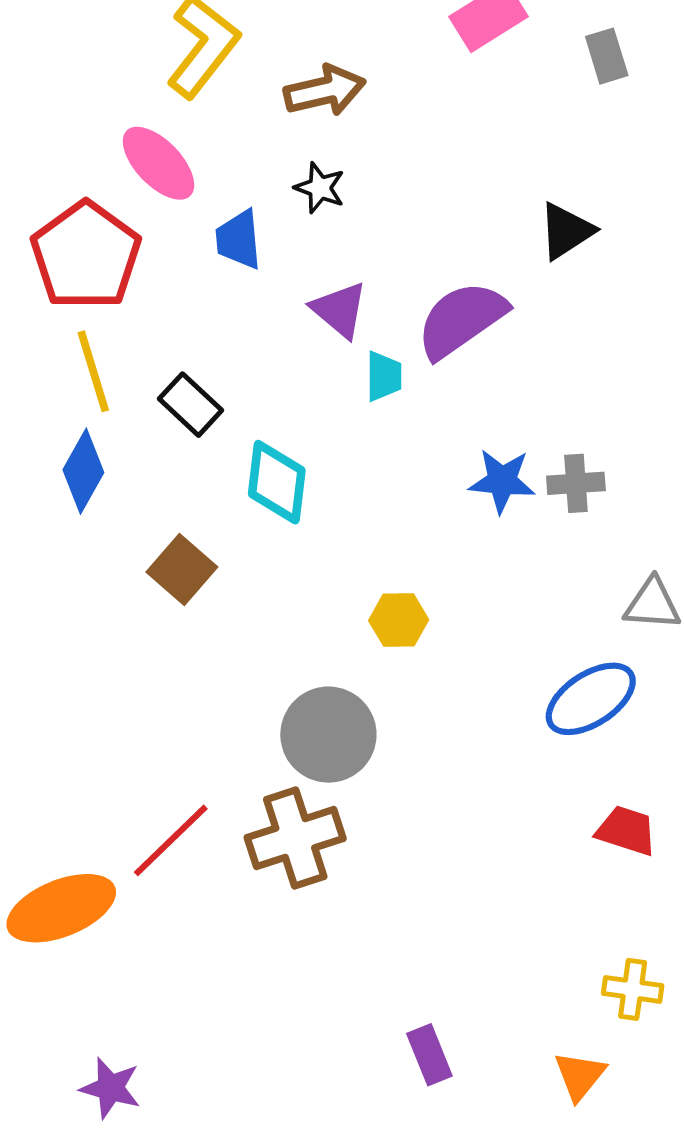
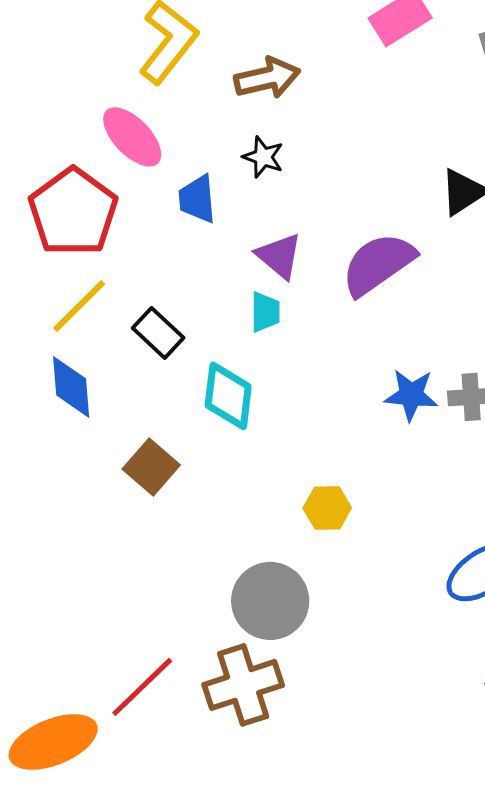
yellow line: (93, 371) -> (79, 306), turned 62
cyan trapezoid: (384, 376) -> (265, 312), moved
blue diamond: (83, 471) -> (71, 387), turned -34

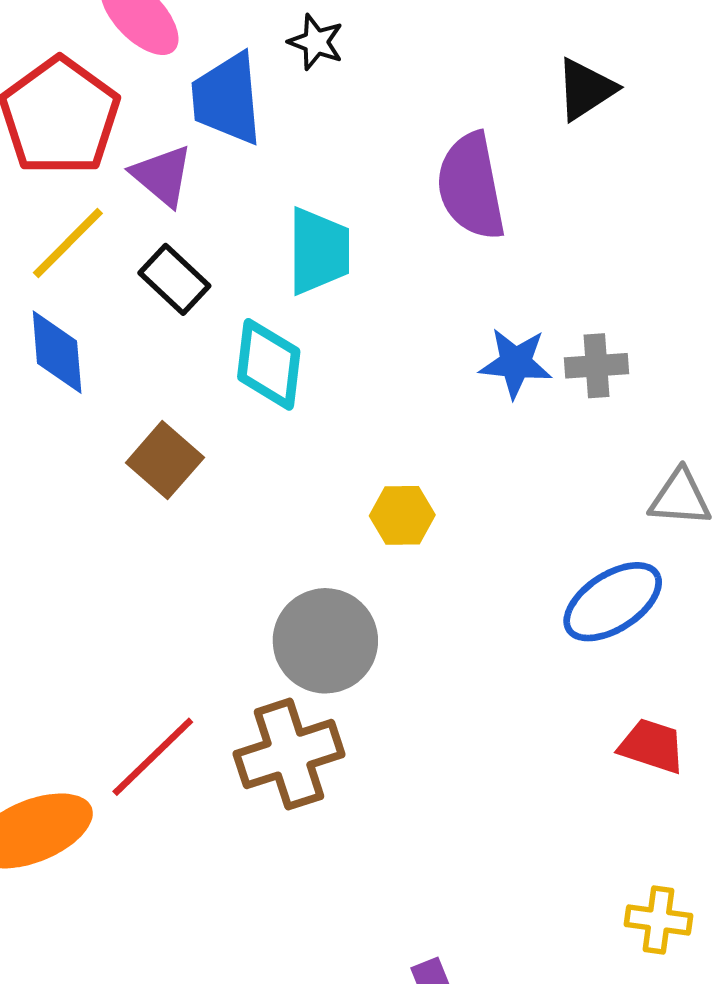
blue trapezoid: (197, 199) -> (227, 99), size x1.4
purple triangle: (279, 256) -> (162, 176), moved
purple semicircle: (378, 264) -> (471, 186), turned -66
cyan trapezoid: (265, 312) -> (319, 251), size x1.6

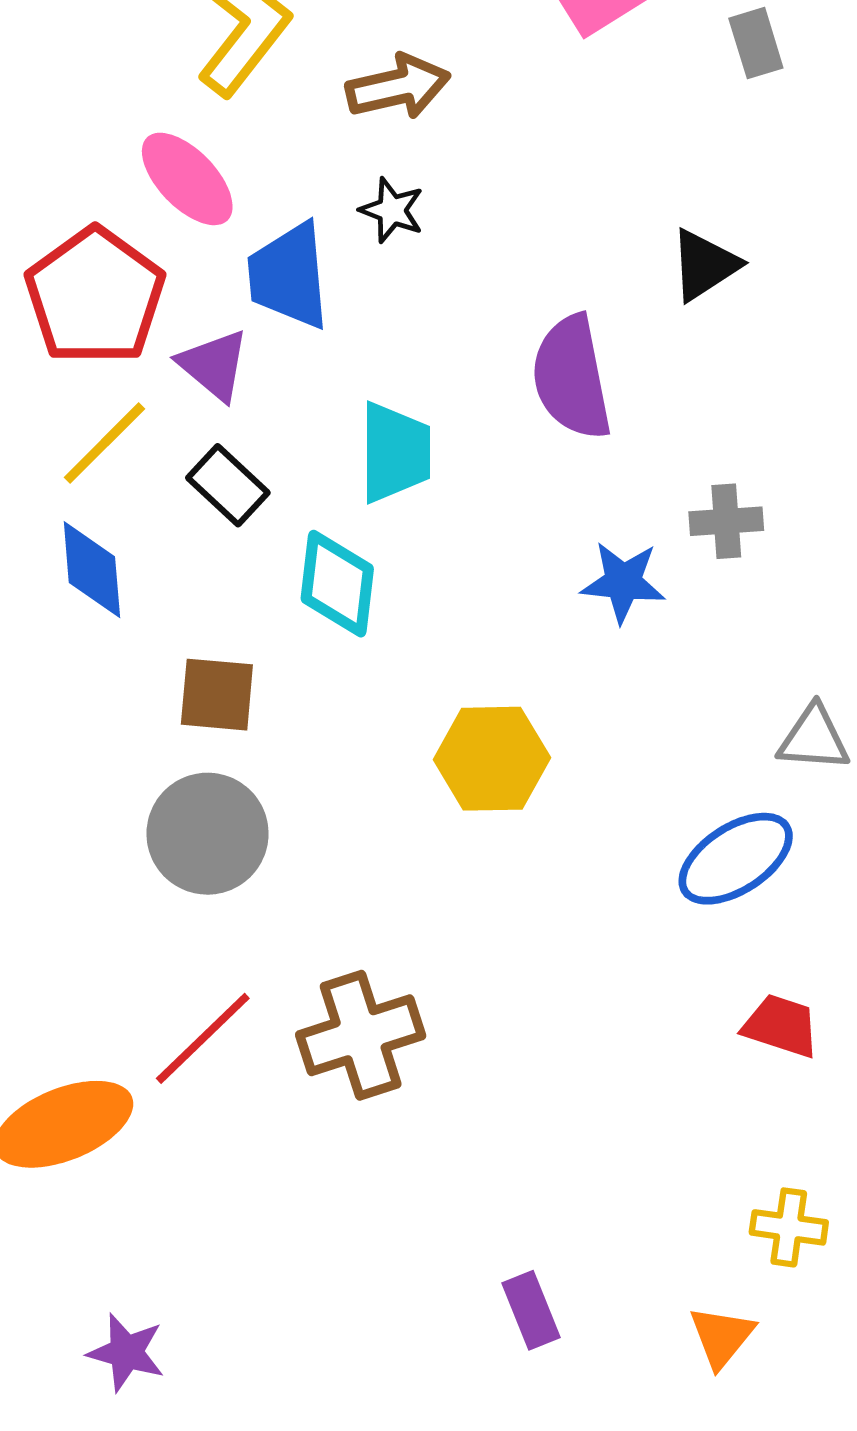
gray cross: (596, 366) -> (726, 521), moved
brown square: (165, 460) -> (217, 695), turned -36
yellow hexagon: (402, 515) -> (492, 759), size x1.5
gray circle: (325, 641) -> (208, 834), moved

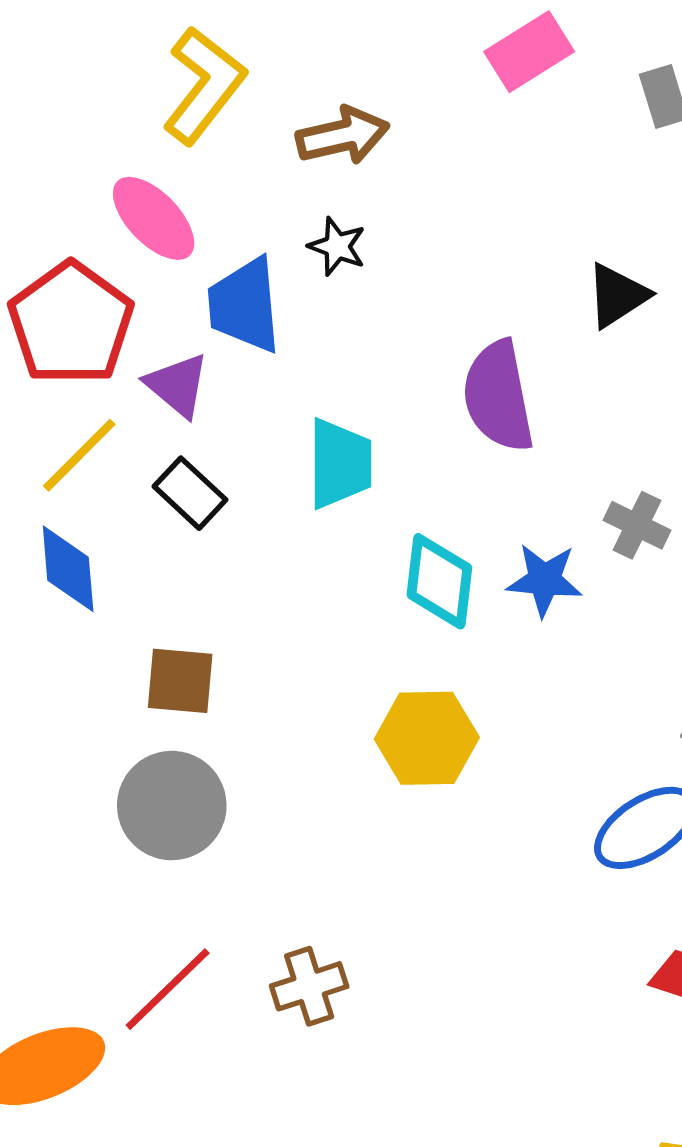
gray cross: (726, 521) -> (637, 525), turned 30
cyan diamond: (337, 584) -> (439, 581), moved
brown cross: (361, 1035) -> (309, 986), size x0.7

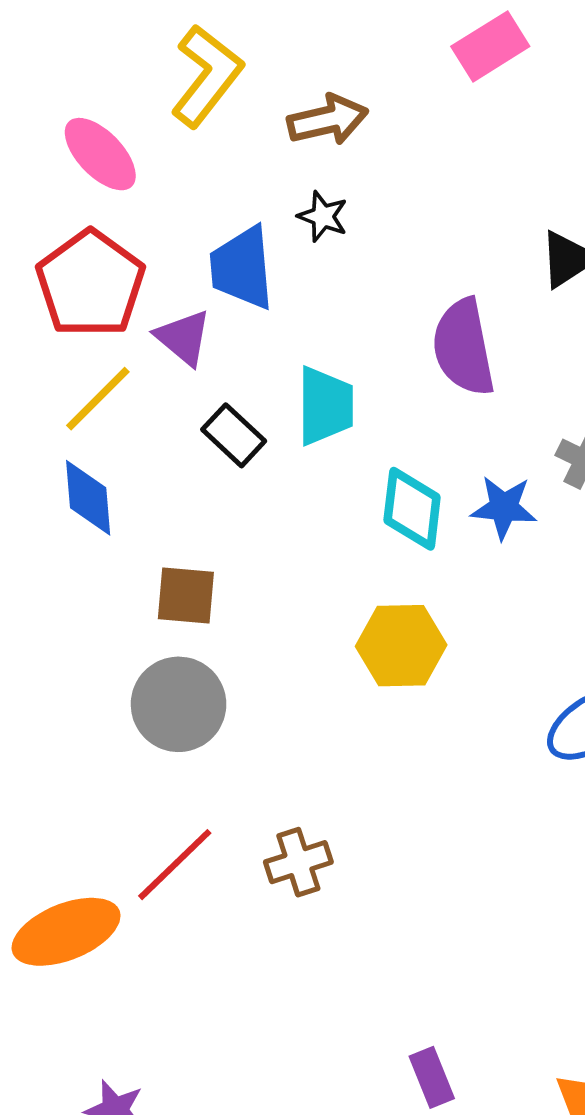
pink ellipse: (154, 218) -> (100, 154), moved
black rectangle: (190, 493) -> (234, 435), moved

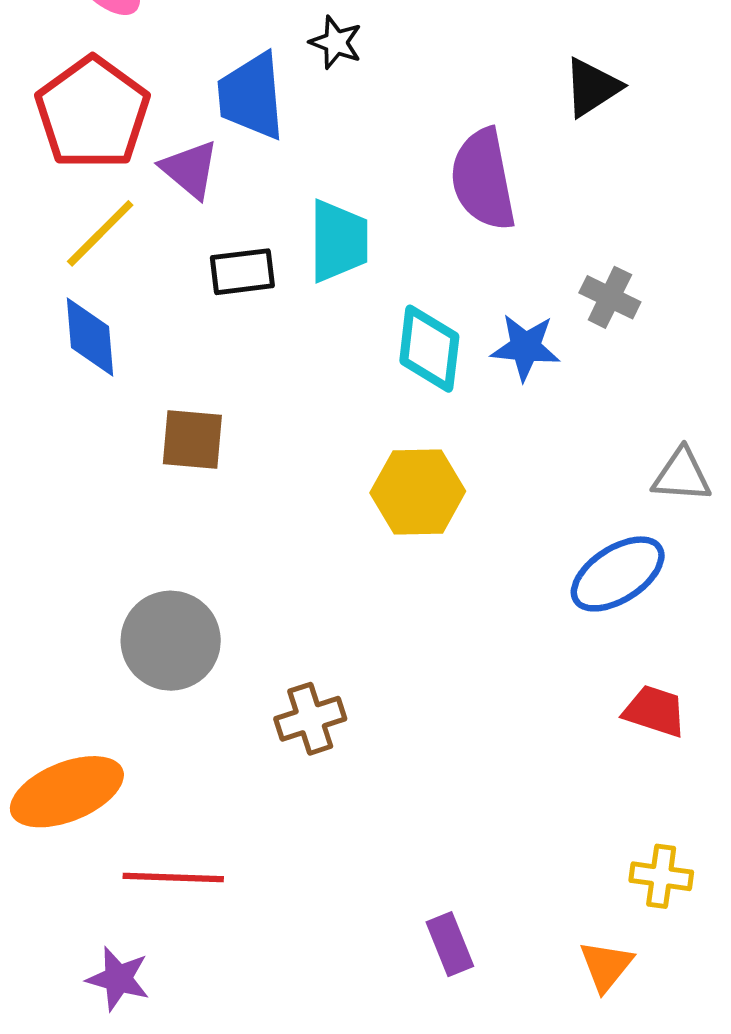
black rectangle: (234, 435) -> (242, 272), turned -50
gray circle: (179, 704) -> (171, 641), moved
red line: (175, 865) -> (173, 878), moved, turned 46

